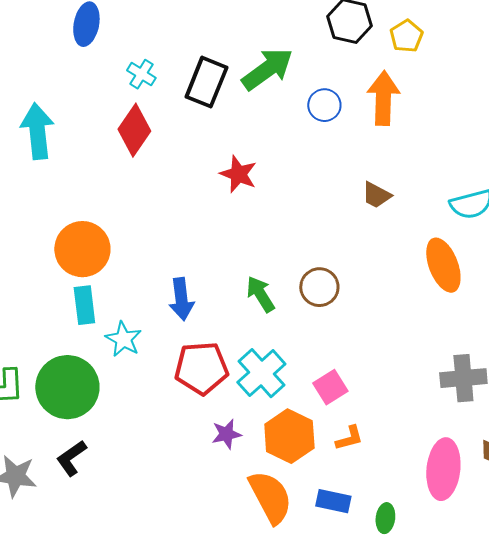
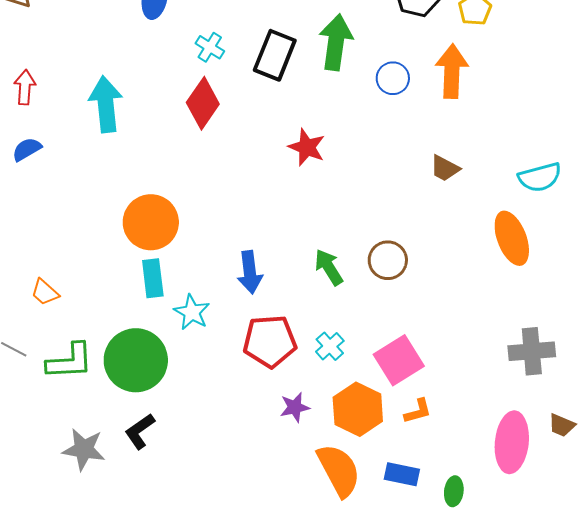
green arrow: (267, 69) -> (336, 42), turned -46
cyan cross: (261, 373) -> (330, 346), size x0.6
pink square: (330, 387) -> (399, 360), size x1.4

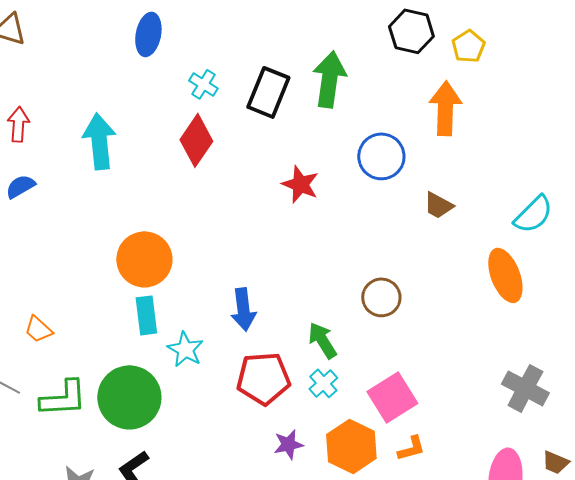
blue circle: (393, 78) -> (381, 156), moved, size x1.4
cyan semicircle: (540, 177) -> (533, 214), turned -30
green arrow: (329, 267) -> (322, 340), moved
gray cross: (532, 351) -> (525, 388), turned 33

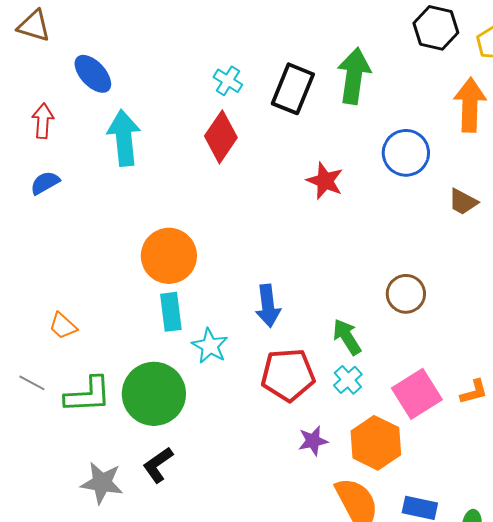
blue ellipse: (148, 34) -> (93, 74), moved, turned -54
orange L-shape: (411, 448) -> (474, 392), moved

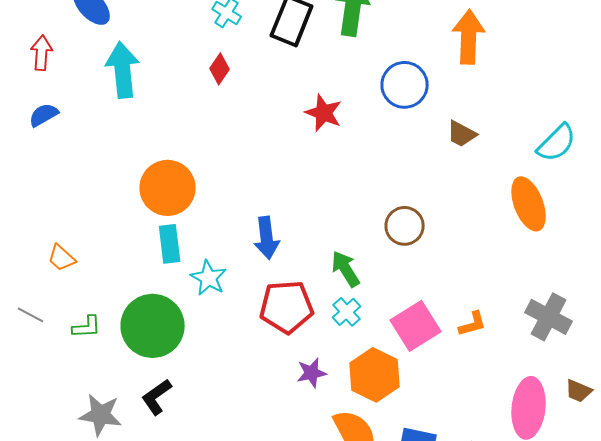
red diamond: (221, 137) -> (220, 69), size x0.6
green L-shape: (88, 395) -> (87, 327), size x0.6

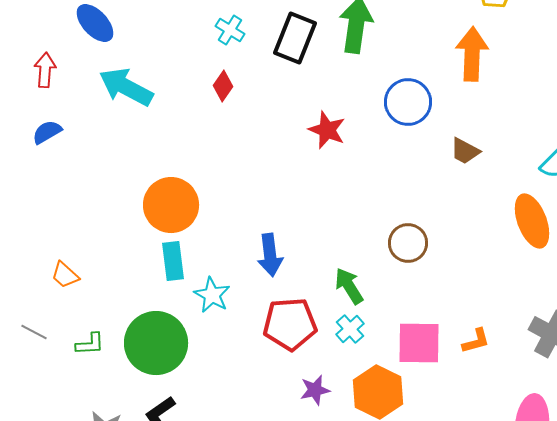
cyan arrow: (123, 70) -> (126, 87), turned -56
pink square: (416, 326) -> (419, 343), turned 33

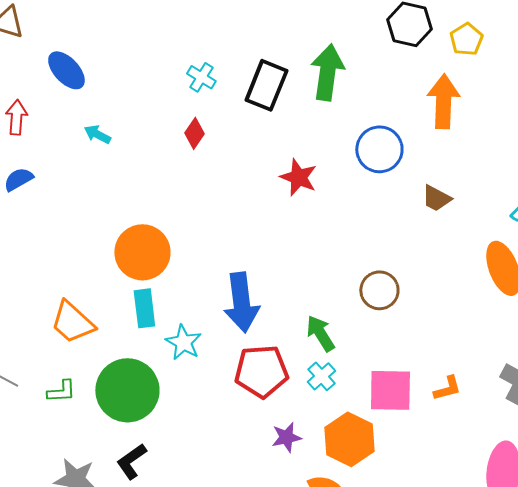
cyan arrow: (126, 87) -> (97, 134), size x0.5
blue arrow: (270, 255) -> (241, 302), size x1.4
orange trapezoid: (65, 275) -> (72, 322), moved, size x1.6

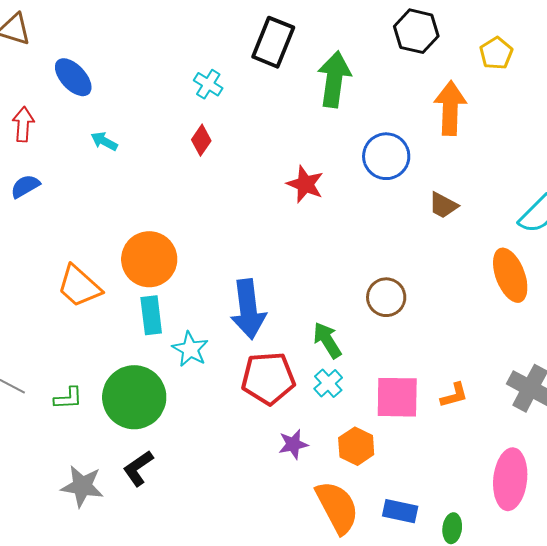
yellow pentagon: (466, 39) -> (496, 53), moved
black rectangle: (266, 85) -> (273, 42), moved
orange trapezoid: (72, 322) -> (79, 286), moved
orange hexagon: (349, 439) -> (356, 446), size x0.7

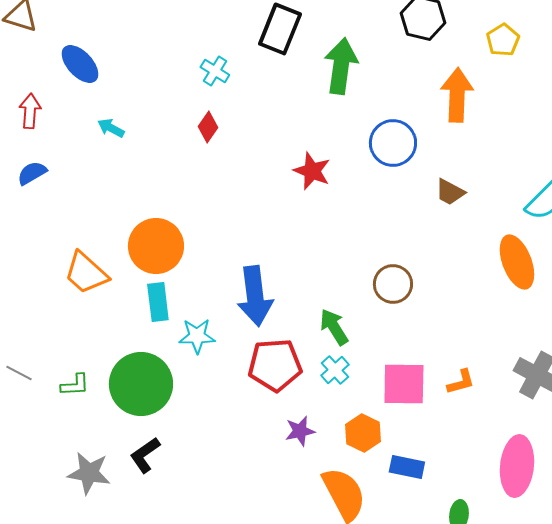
cyan star: (190, 349) -> (197, 336), turned -30
blue rectangle: (400, 511) -> (407, 467), moved

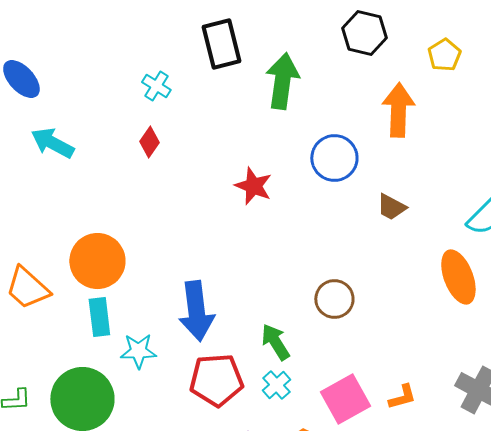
black rectangle: (280, 29) -> (221, 44), turned -36
cyan arrow: (111, 128) -> (52, 143), size x1.6
pink square: (404, 384) -> (345, 399), turned -30

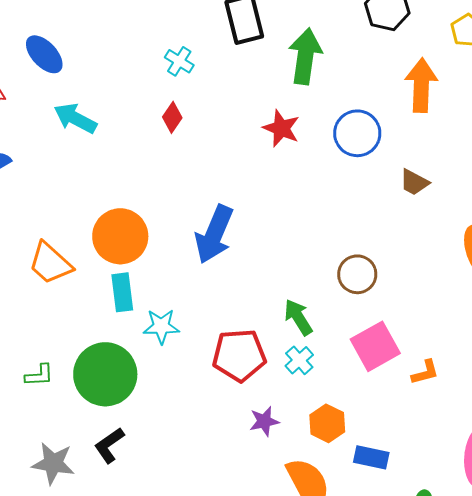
red star: (253, 186) -> (281, 128), moved
blue arrow: (196, 311) -> (214, 234), moved, turned 30
pink square: (345, 399) -> (375, 346), moved

